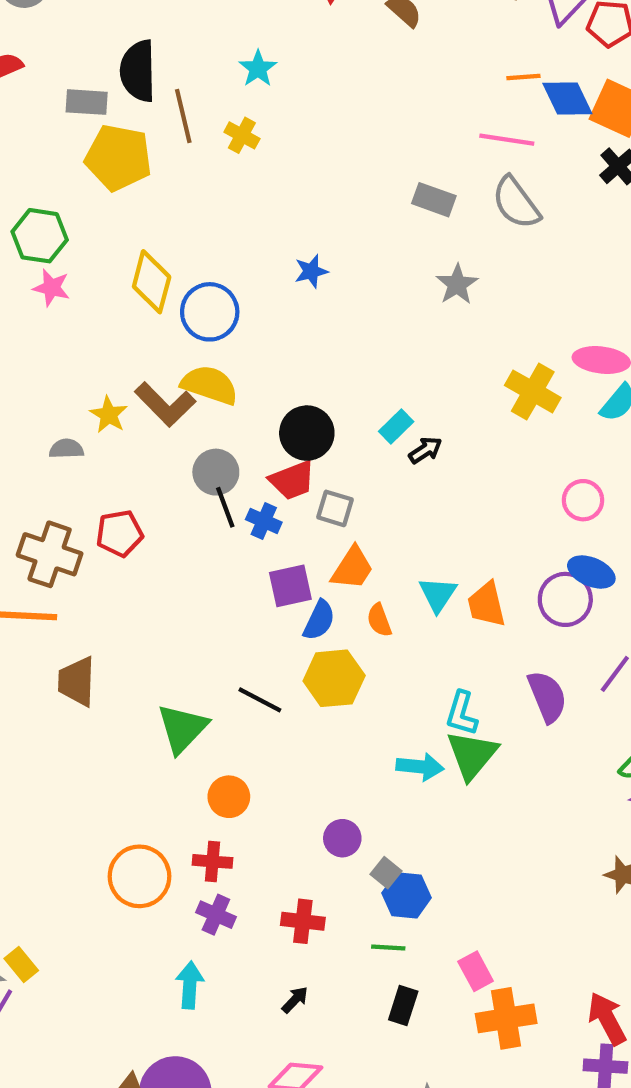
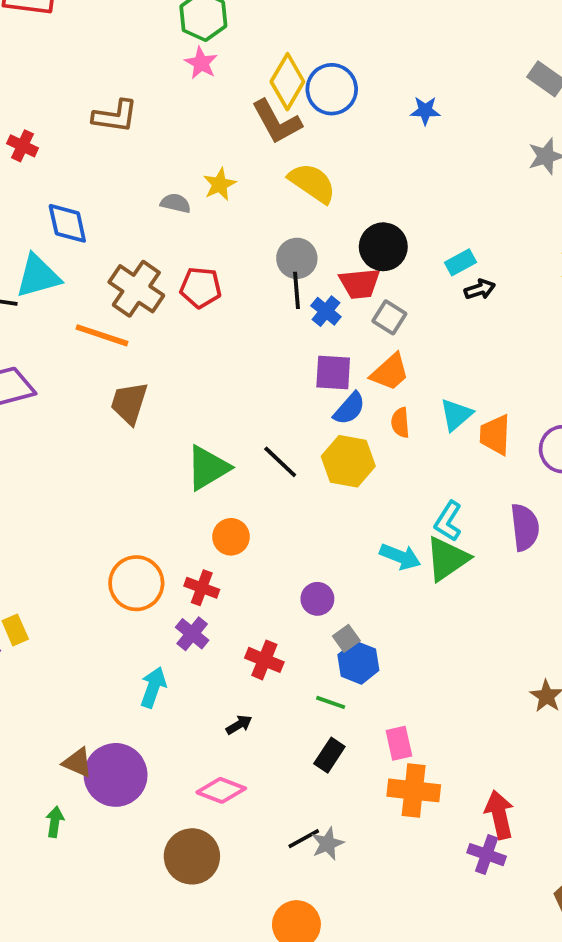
blue circle: (210, 312) -> (332, 89), moved
brown L-shape: (165, 404) -> (277, 122), moved

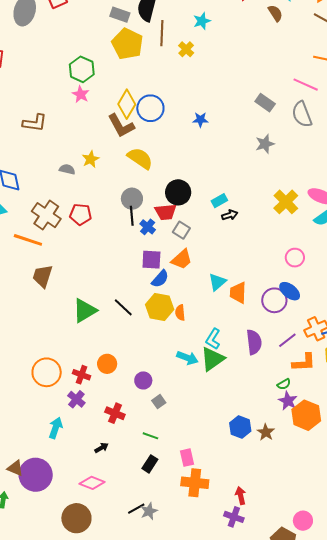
orange semicircle: (400, 423) -> (180, 313), moved
orange circle: (231, 537) -> (107, 364), moved
blue hexagon: (358, 663) -> (240, 427), moved
red arrow: (499, 815) -> (241, 496), size x0.7

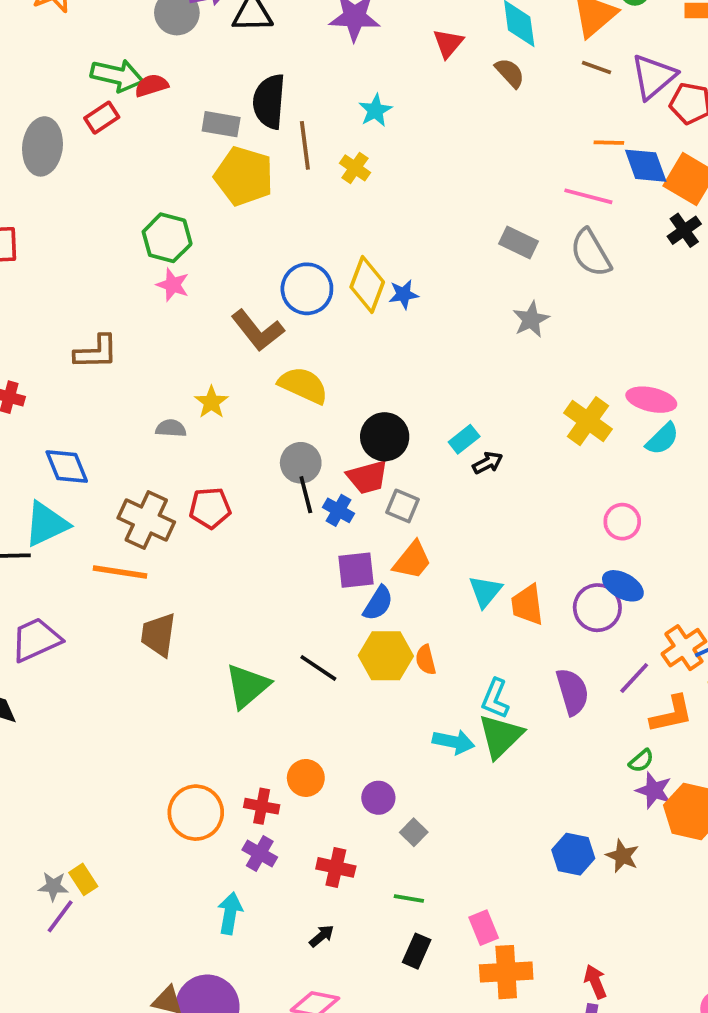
yellow diamond: (127, 104) -> (367, 285), moved

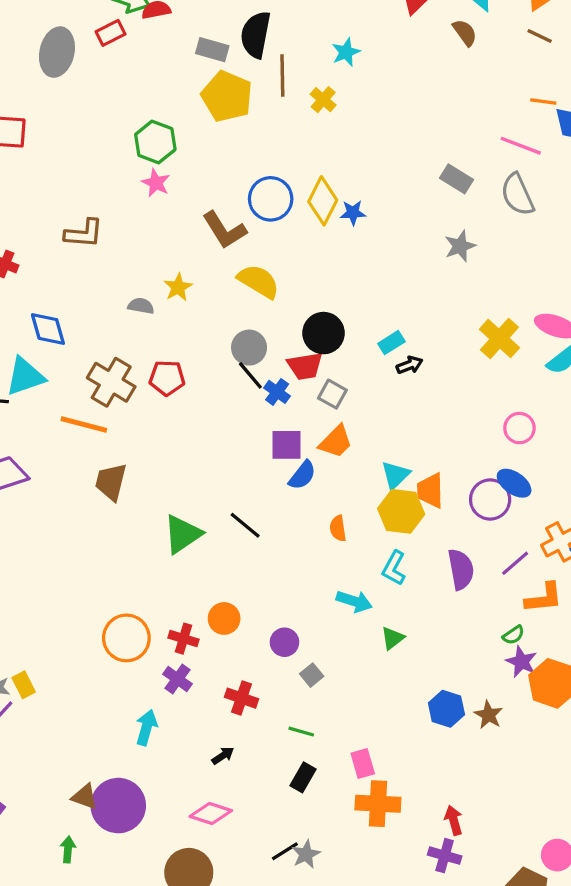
black line: (306, 495) -> (250, 375), turned -32
yellow hexagon: (386, 656) -> (401, 511), moved
green triangle: (501, 736) -> (392, 638), moved, size x0.6

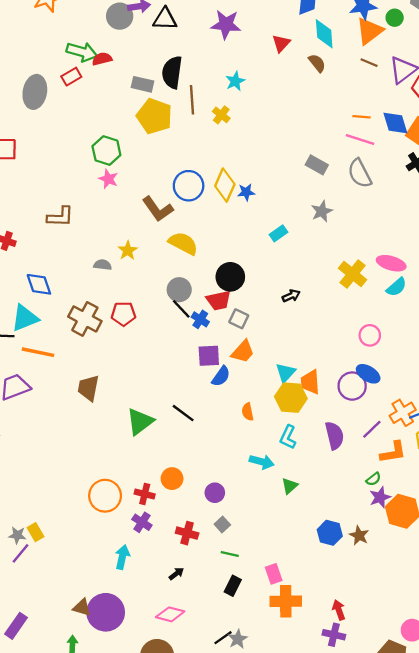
orange line: (543, 102) -> (362, 117), moved
cyan rectangle: (391, 343) -> (278, 233), moved
orange line: (84, 424) -> (38, 352), moved
purple star: (521, 662) -> (380, 497), turned 30
gray square: (312, 675) -> (222, 525), moved

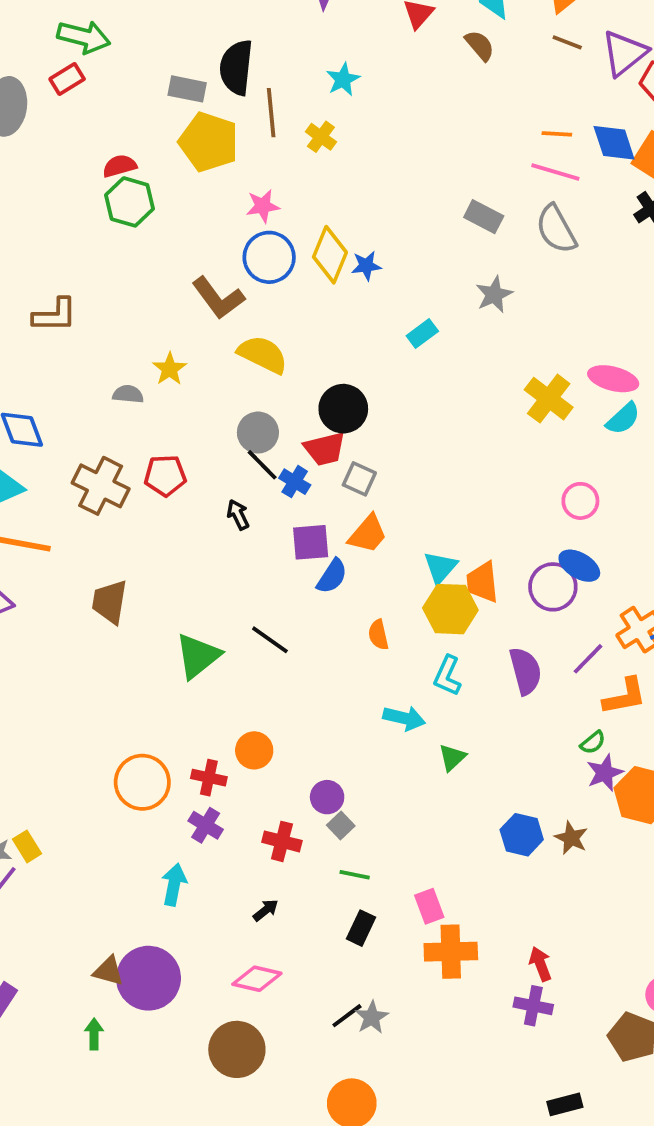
red semicircle: (102, 59) -> (120, 166), moved
pink star: (108, 179) -> (263, 206), moved, turned -30
black arrow: (291, 296) -> (238, 515), moved, turned -90
purple circle: (215, 493) -> (327, 797), moved

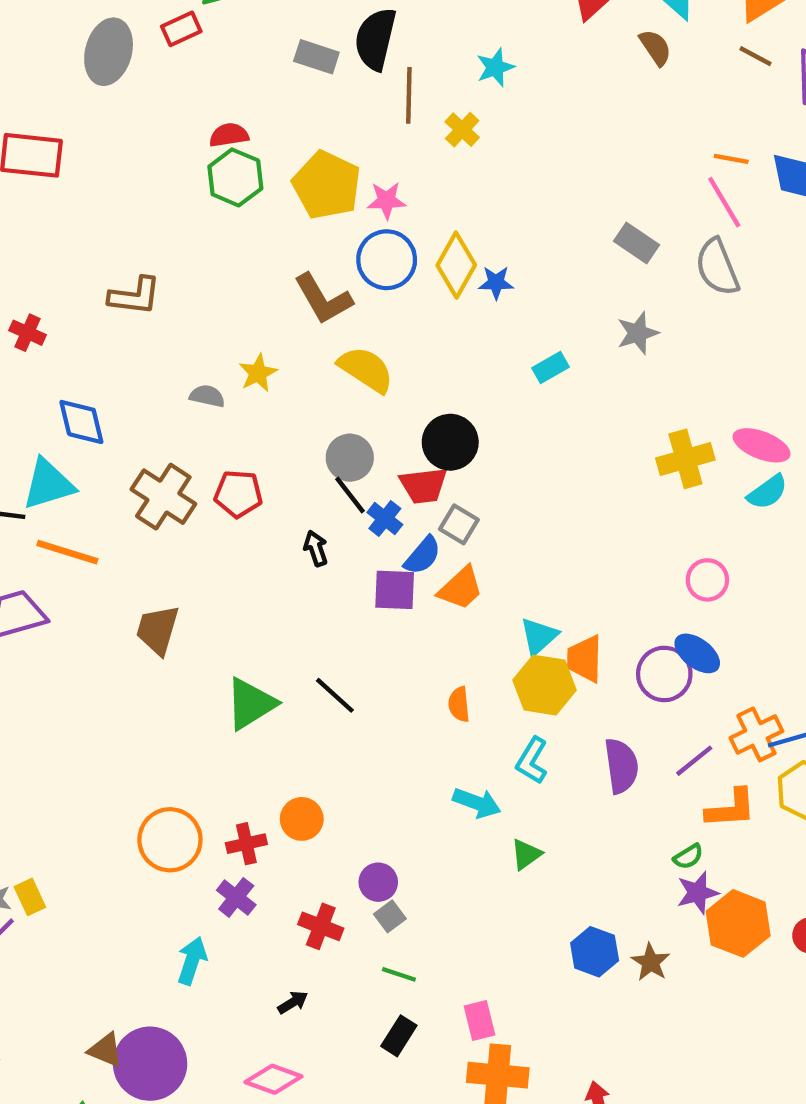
yellow pentagon: (209, 142) -> (327, 185), moved
pink line: (555, 172) -> (724, 202), turned 36
yellow cross: (549, 399) -> (685, 459), turned 30
blue semicircle: (332, 576) -> (423, 556), moved
red cross: (209, 778) -> (246, 844), turned -32

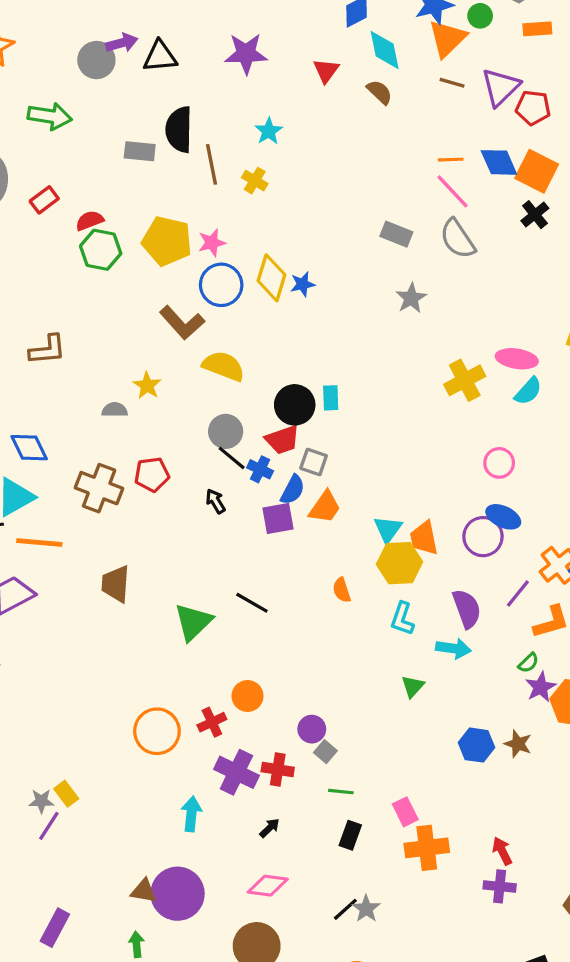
red rectangle: (181, 29) -> (44, 200), moved
cyan rectangle: (550, 368) -> (331, 398), moved, turned -50
cyan arrow: (477, 803) -> (453, 648), moved
purple cross: (236, 897) -> (236, 772), moved, size x1.5

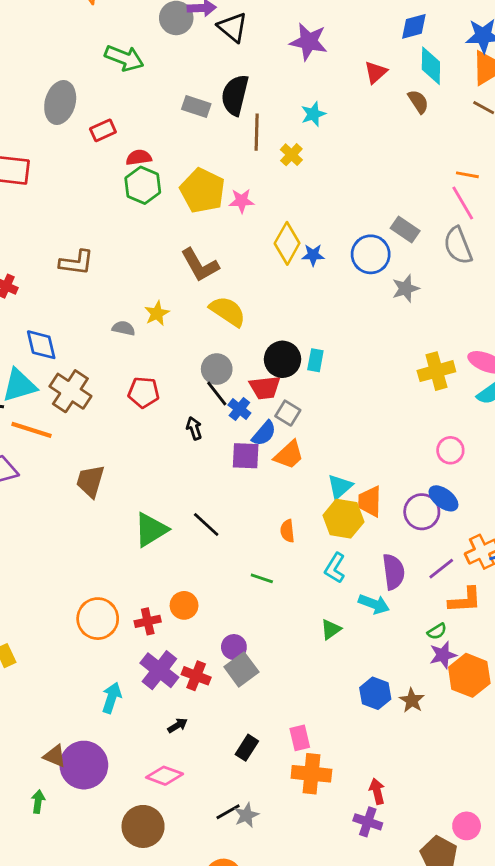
black triangle: (160, 56) -> (233, 27), turned 32
blue circle: (221, 285) -> (371, 254), moved
brown cross: (99, 488) -> (70, 391), moved
gray square: (325, 752) -> (241, 669), size x1.6
green line: (341, 792) -> (262, 578), moved

